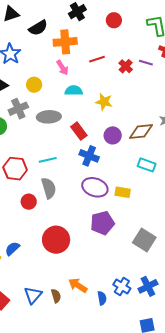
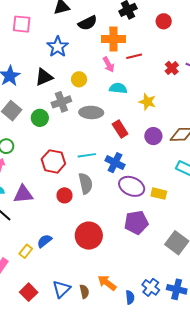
red line: (97, 59) -> (134, 56), moved
blue cross: (89, 156) -> (115, 163), moved
blue cross: (148, 286) -> (177, 289), turned 36

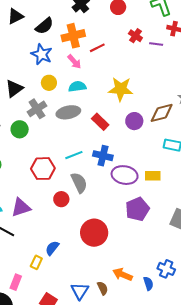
blue star: (58, 47) -> (42, 54), moved
red cross: (172, 68) -> (135, 36), moved
cyan semicircle: (118, 88) -> (77, 87), moved
yellow star: (147, 102) -> (121, 89), size x1.4

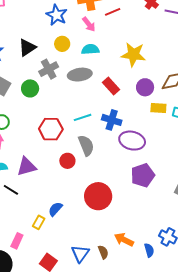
yellow rectangle: (153, 176) -> (158, 108), moved

